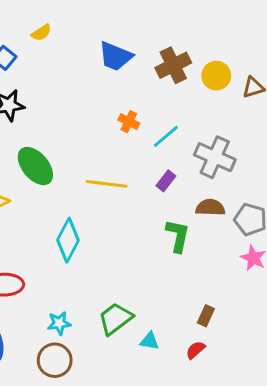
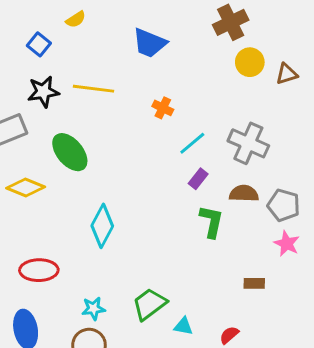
brown cross: (173, 65) -> (231, 22), moved
cyan line: (166, 136) -> (192, 143), moved
purple rectangle: (166, 181) -> (198, 179), moved
yellow line: (107, 184) -> (93, 89), moved
brown rectangle: (206, 316) -> (254, 283), moved, turned 66

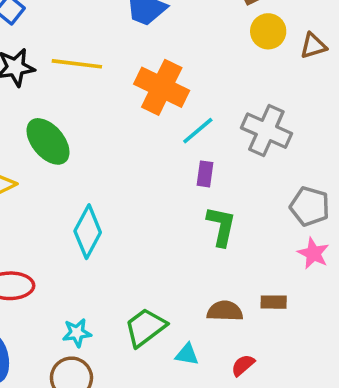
orange cross: (163, 108) -> (162, 87), size x2.0
purple rectangle: (198, 179) -> (205, 174), turned -30
brown semicircle: (244, 193) -> (225, 311), moved

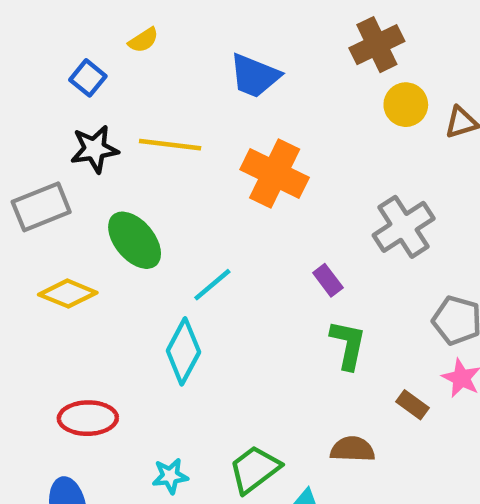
cyan line: (198, 131) -> (212, 285), moved
gray cross: (266, 131) -> (404, 227), turned 33
purple rectangle: (205, 174) -> (328, 280), turned -45
brown rectangle: (274, 302) -> (412, 405), moved, turned 35

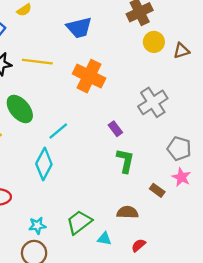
blue trapezoid: (255, 76) -> (79, 28), turned -36

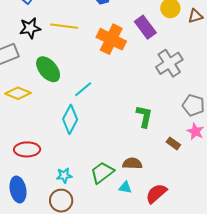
purple rectangle: (115, 129) -> (145, 27), moved, size x1.6
brown semicircle: (128, 212) -> (132, 163), moved
red semicircle: (139, 245) -> (156, 194), size x1.6

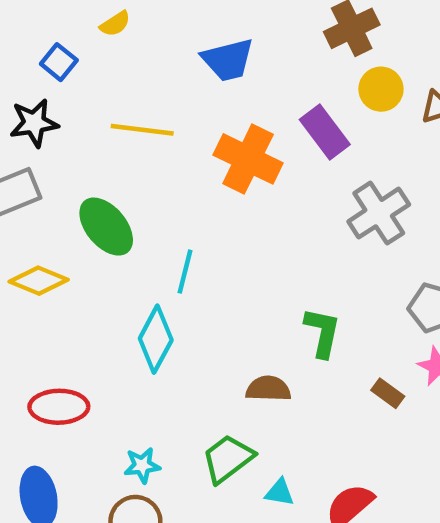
black star: (30, 28) -> (34, 123), moved
cyan line: (83, 89) -> (185, 272), turned -36
brown semicircle: (132, 163) -> (268, 389), moved

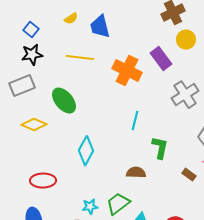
yellow semicircle: (115, 24) -> (71, 19), moved
blue trapezoid: (228, 60) -> (100, 27), moved, turned 90
blue square: (59, 62) -> (31, 30), moved
cyan line: (185, 272) -> (135, 121), moved
cyan star: (142, 465) -> (90, 207), moved

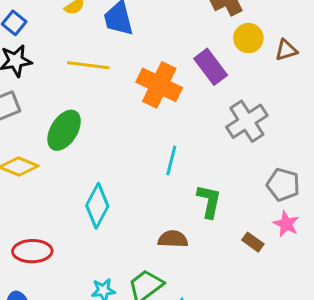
green ellipse: (64, 101) -> (64, 130), turned 72

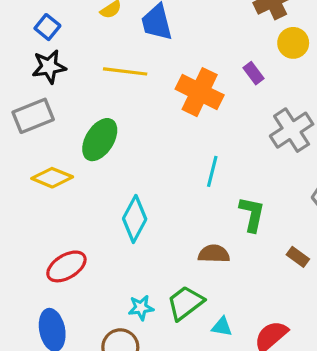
purple rectangle: (211, 67) -> (254, 73), size x0.6
red ellipse: (32, 251) -> (66, 266), turned -30

